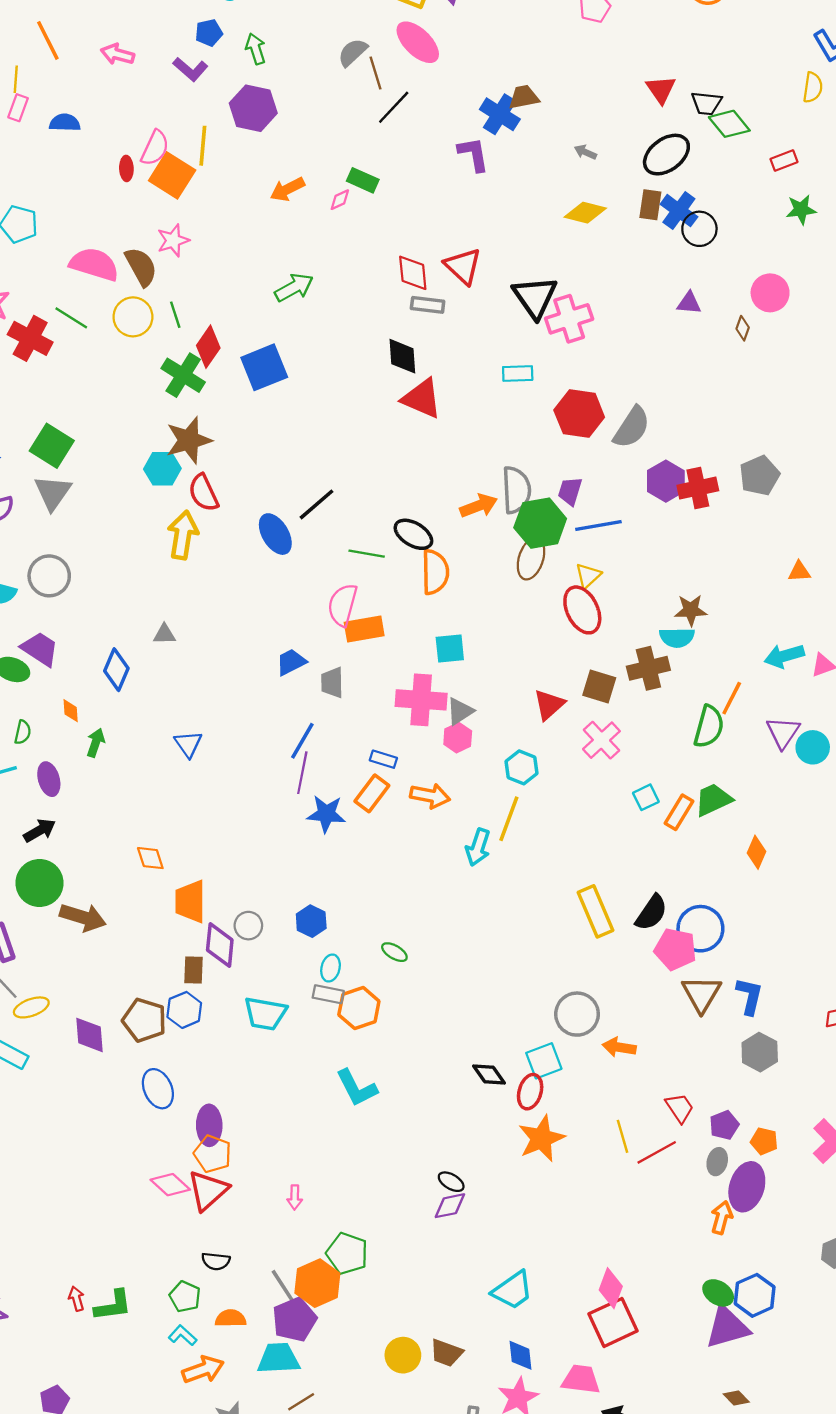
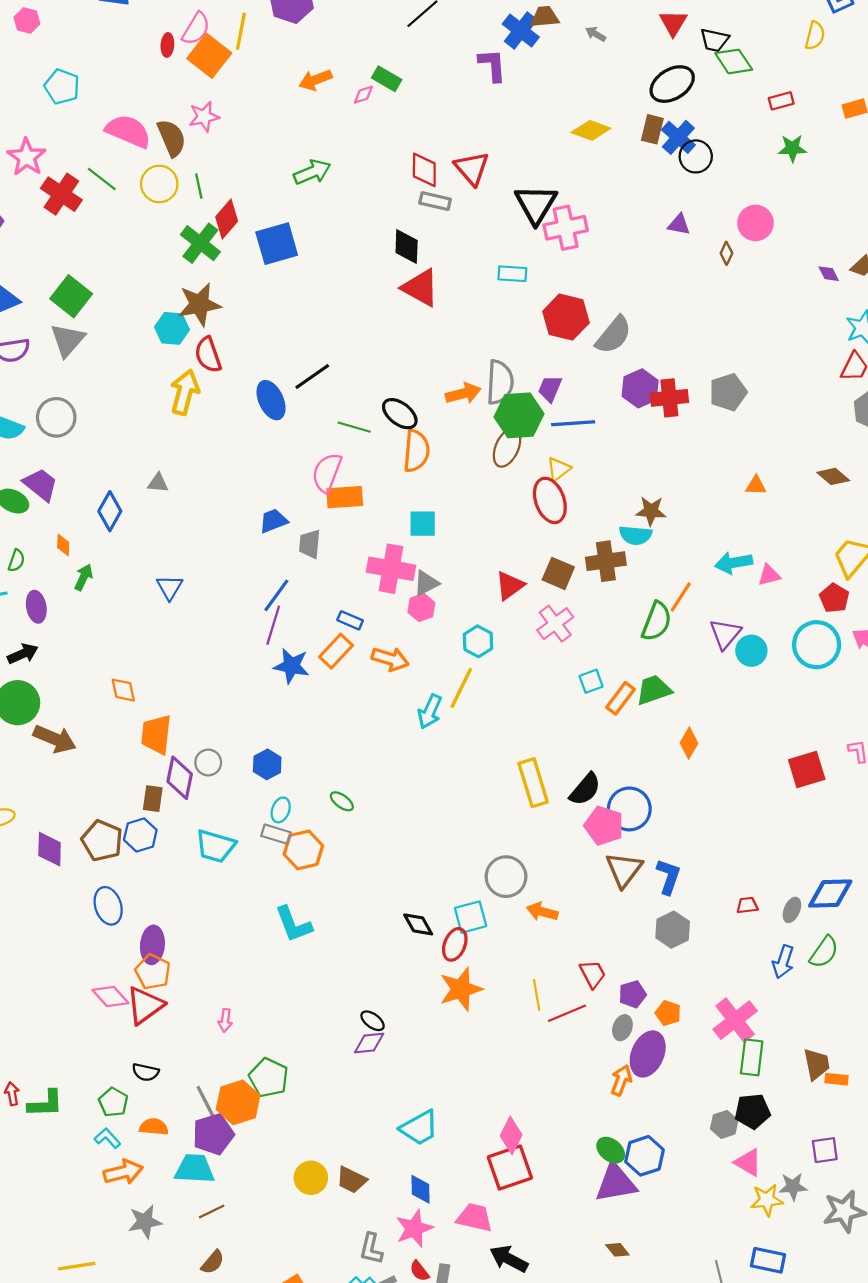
gray arrow: (585, 152) -> (596, 34), moved

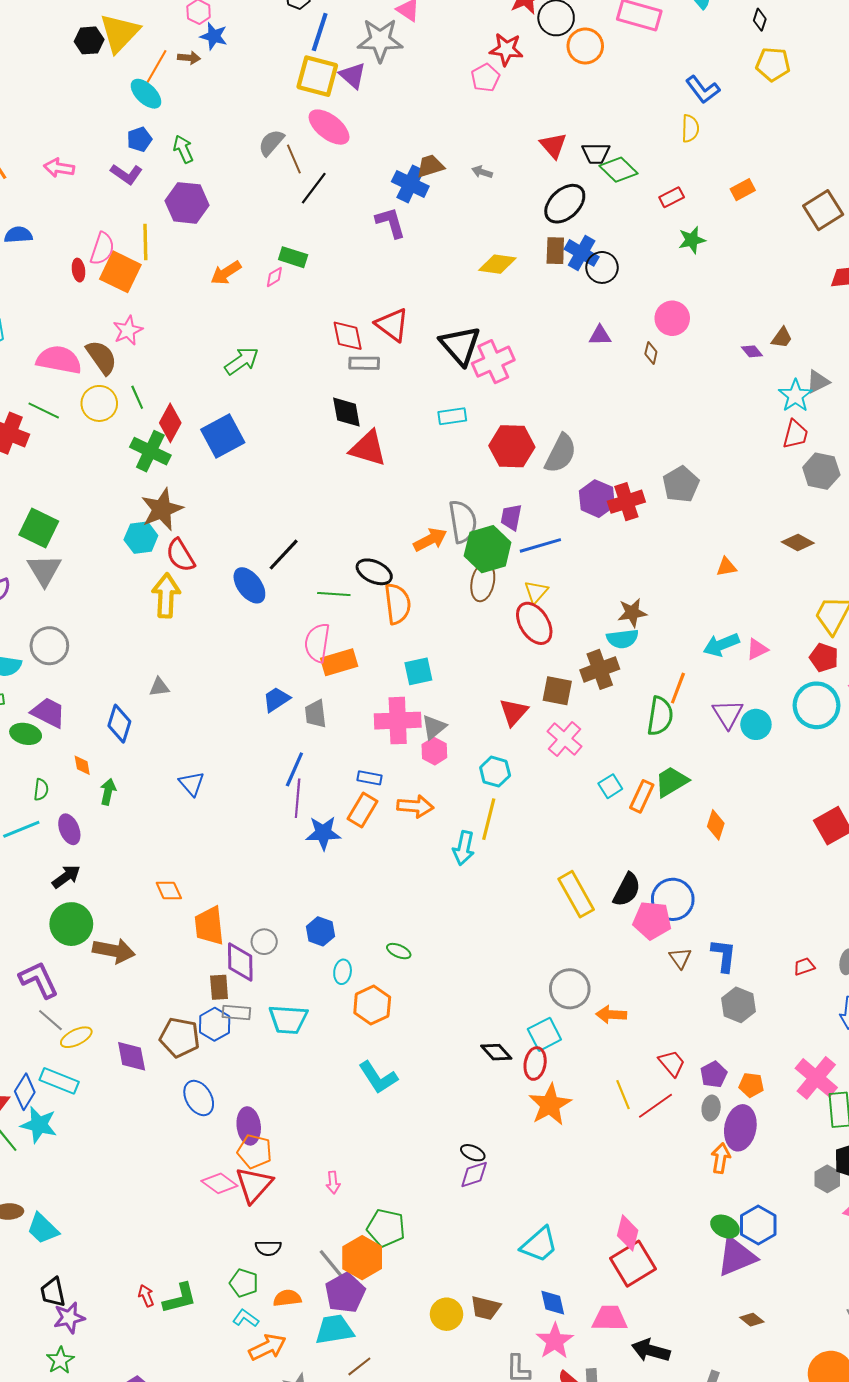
gray rectangle: (276, 834) -> (236, 1013), moved
brown triangle: (624, 870) -> (680, 958), size x0.6

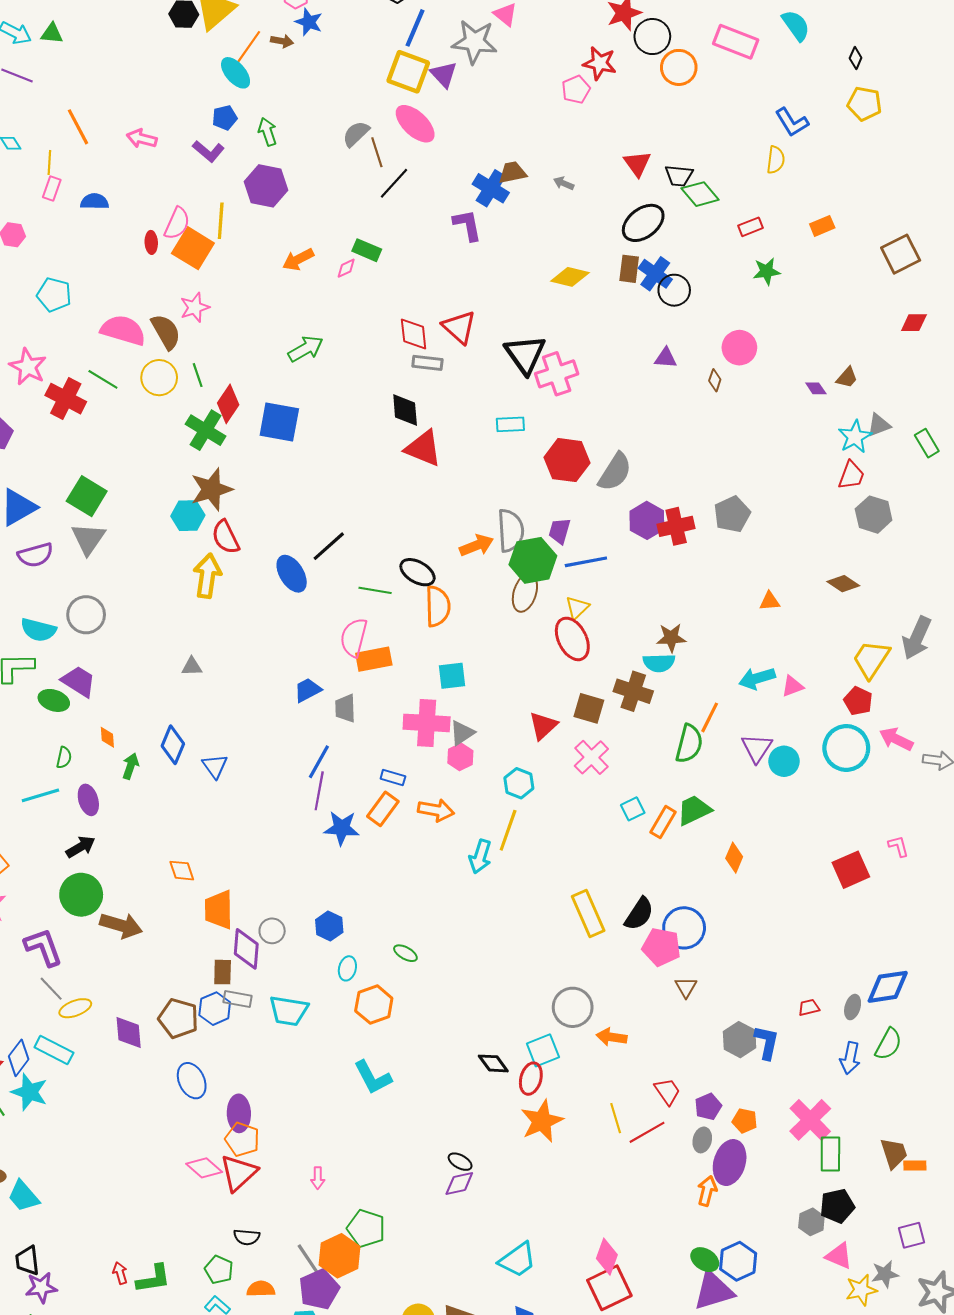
blue square: (223, 436) -> (279, 422), turned 33
brown cross: (600, 669) -> (633, 691), turned 33
blue diamond: (119, 724) -> (173, 745), moved
blue L-shape: (724, 955) -> (767, 1042), moved

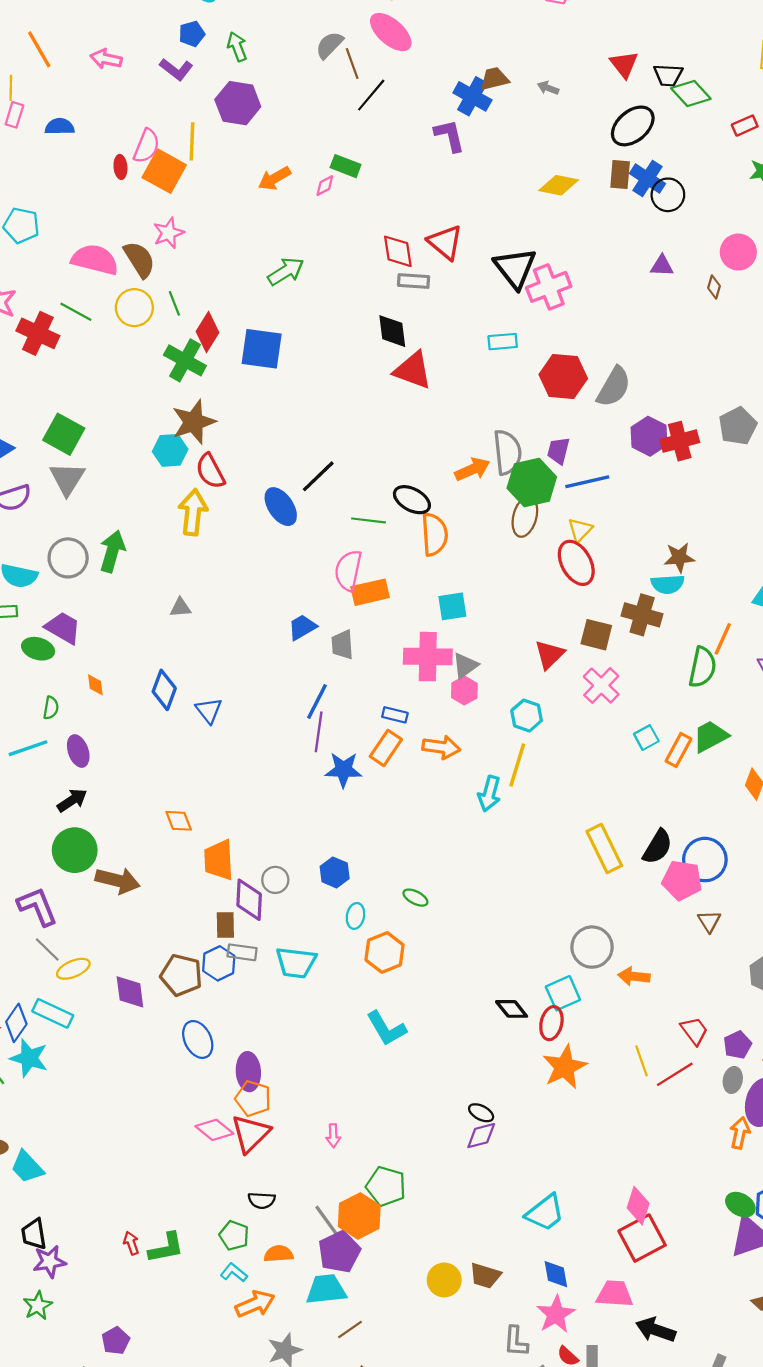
green arrow: (131, 766) -> (112, 551), moved, size x1.5

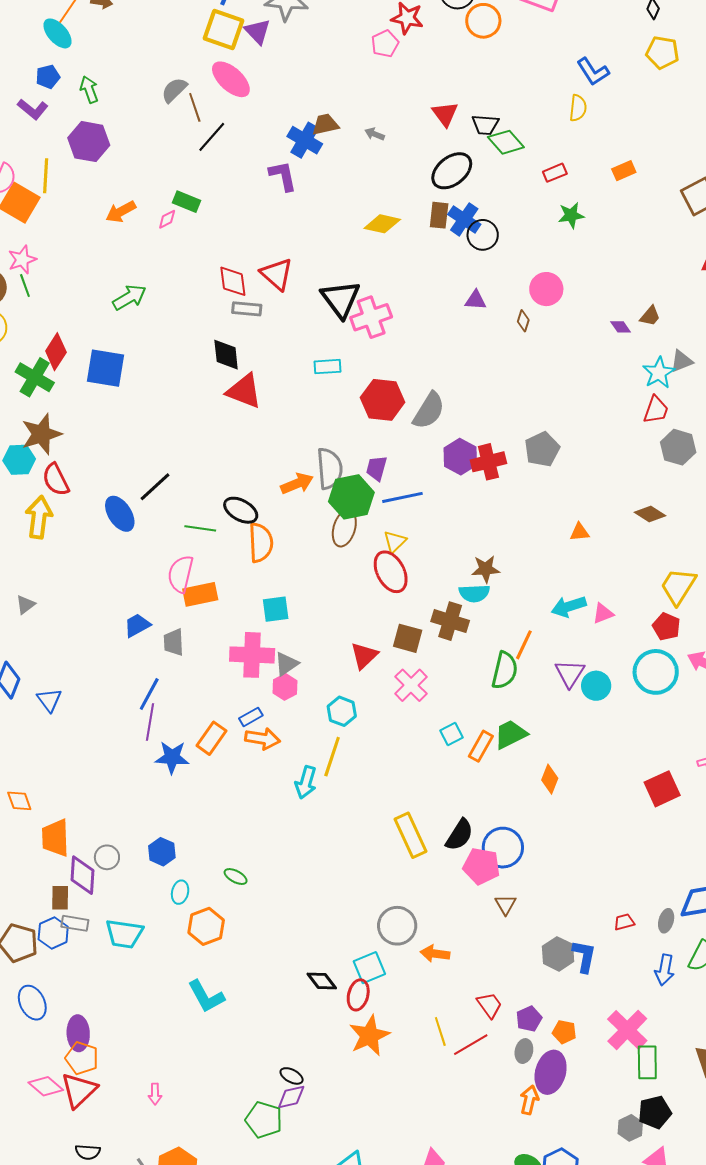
green line: (174, 303) -> (25, 285), moved
gray triangle: (181, 608) -> (25, 605), turned -35
blue rectangle: (395, 715) -> (251, 717), moved, turned -45
green pentagon: (386, 1186) -> (264, 1120), moved

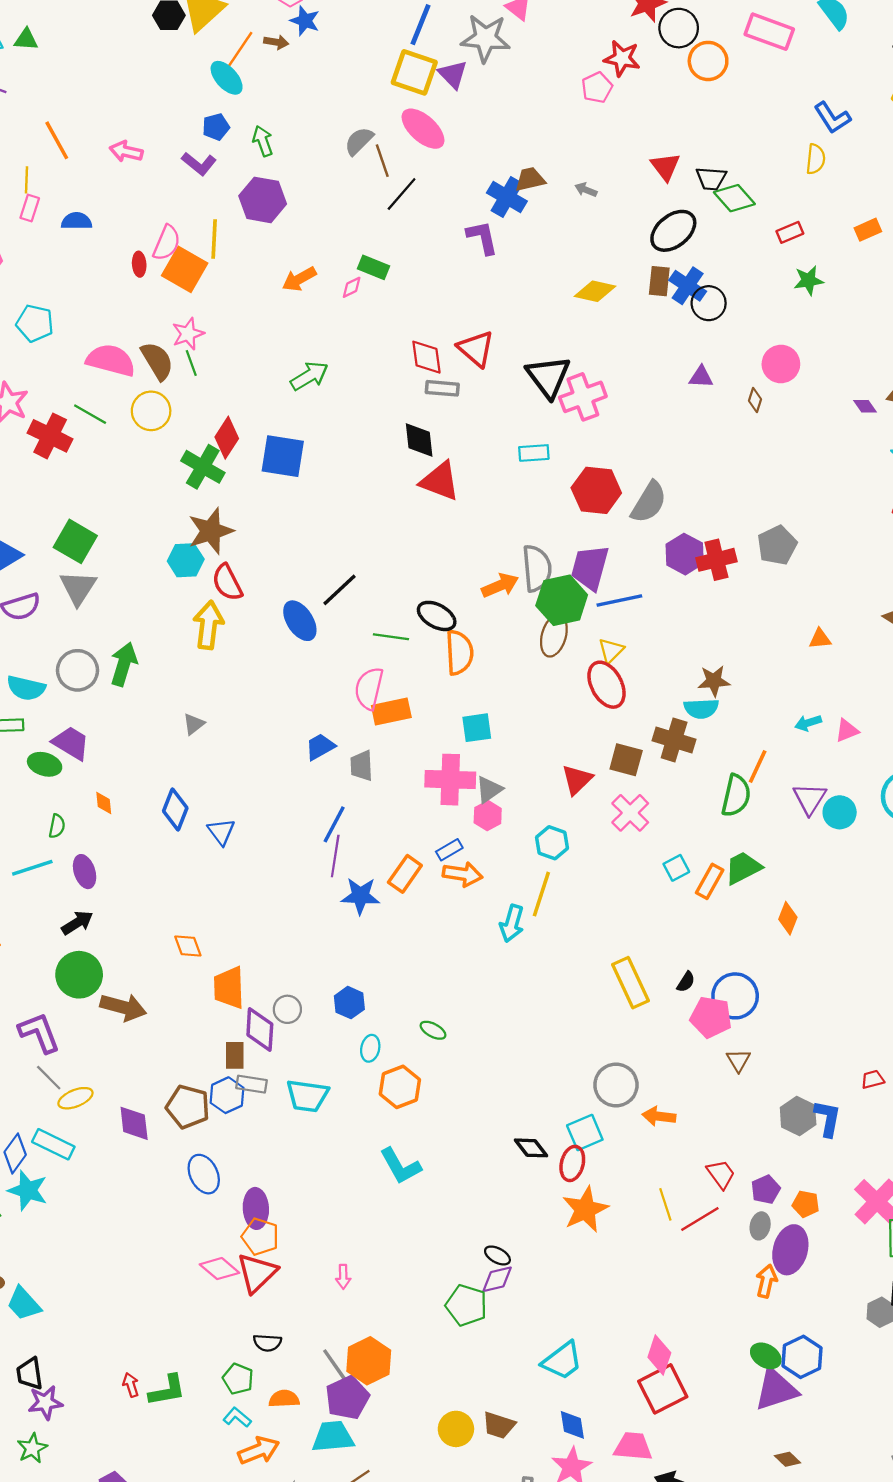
purple trapezoid: (377, 468) -> (590, 568), size x1.6
cyan arrow: (569, 607) -> (808, 723), size x0.7
black semicircle: (459, 835) -> (686, 982), size x0.6

